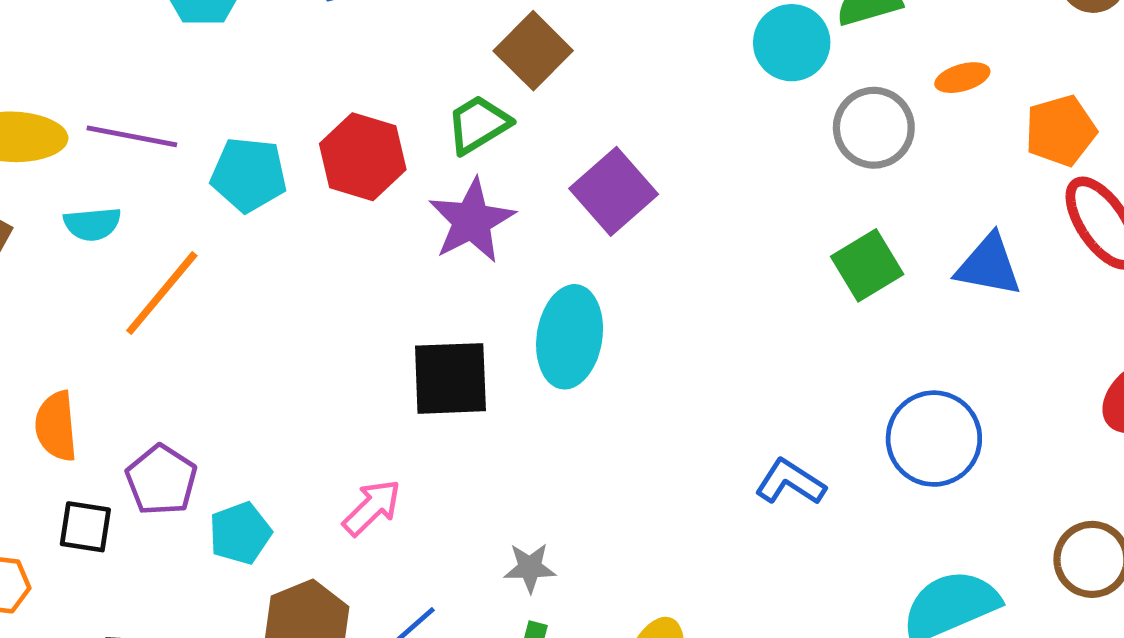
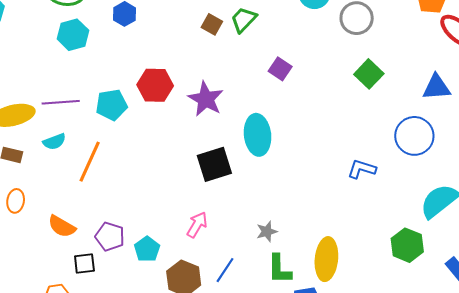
brown square: (533, 51) -> (212, 24), size x0.7
green trapezoid: (478, 124) -> (244, 20), moved
purple square: (614, 191) -> (280, 69), moved, size x0.7
blue triangle: (989, 265) -> (436, 87), moved
orange semicircle: (56, 426) -> (62, 226), turned -40

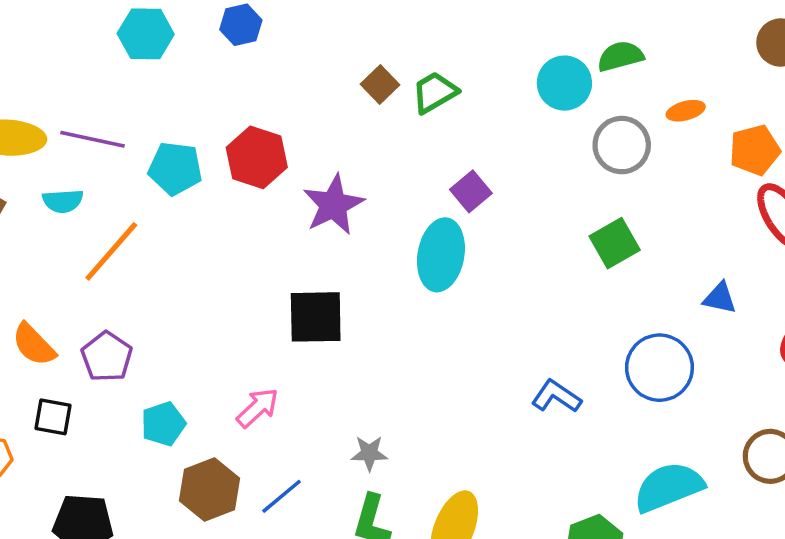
blue triangle: (436, 87) -> (720, 298), size x0.7
cyan ellipse: (258, 135) -> (441, 255), moved
purple pentagon: (110, 237) -> (107, 357), moved

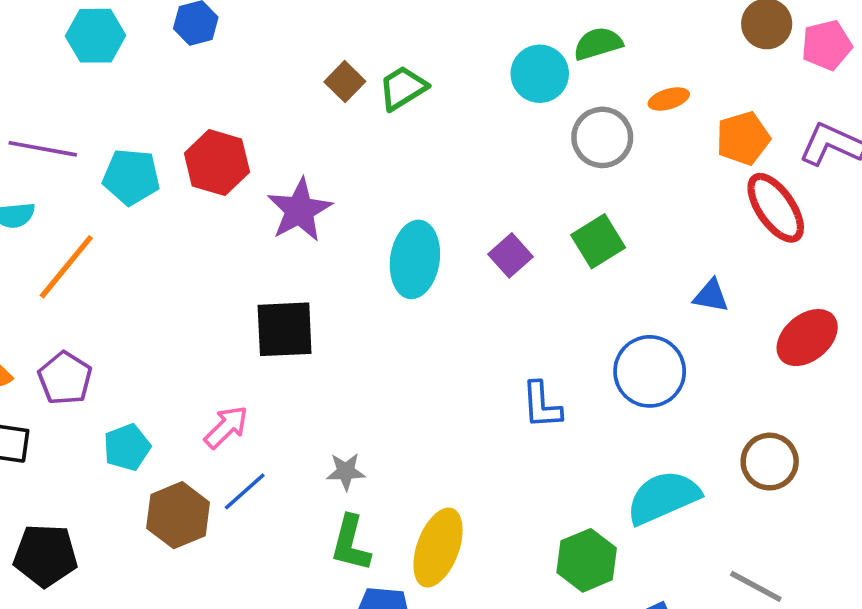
purple square: (471, 191) -> (511, 255), moved
blue L-shape: (556, 396) -> (542, 405), turned -126
blue line: (281, 496) -> (245, 491), moved

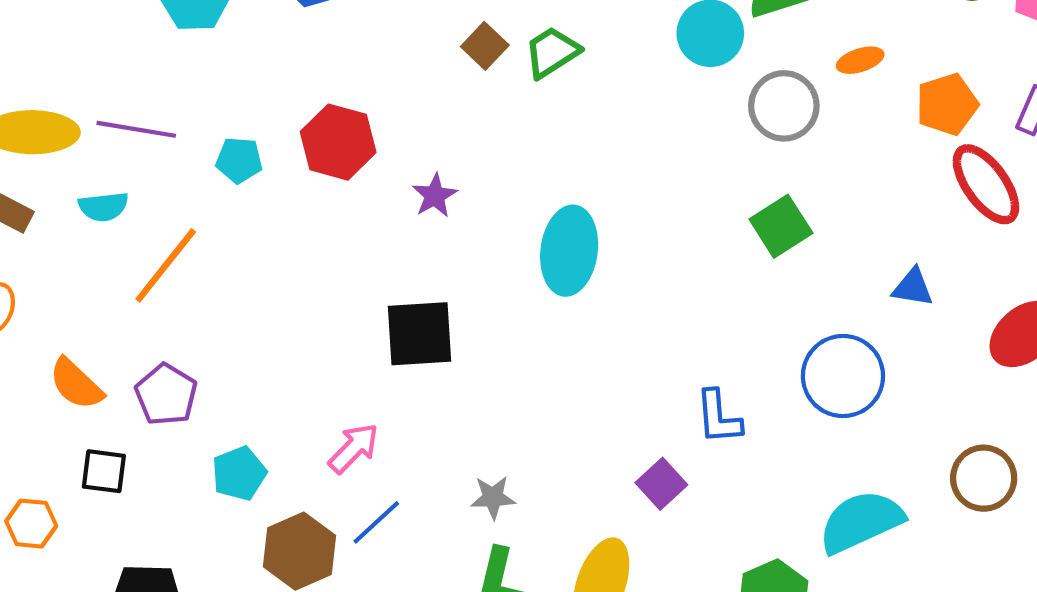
cyan pentagon: (131, 177) -> (239, 160), size x0.7
purple star: (300, 210) -> (435, 196), size x0.6
purple square: (511, 255) -> (661, 484), moved

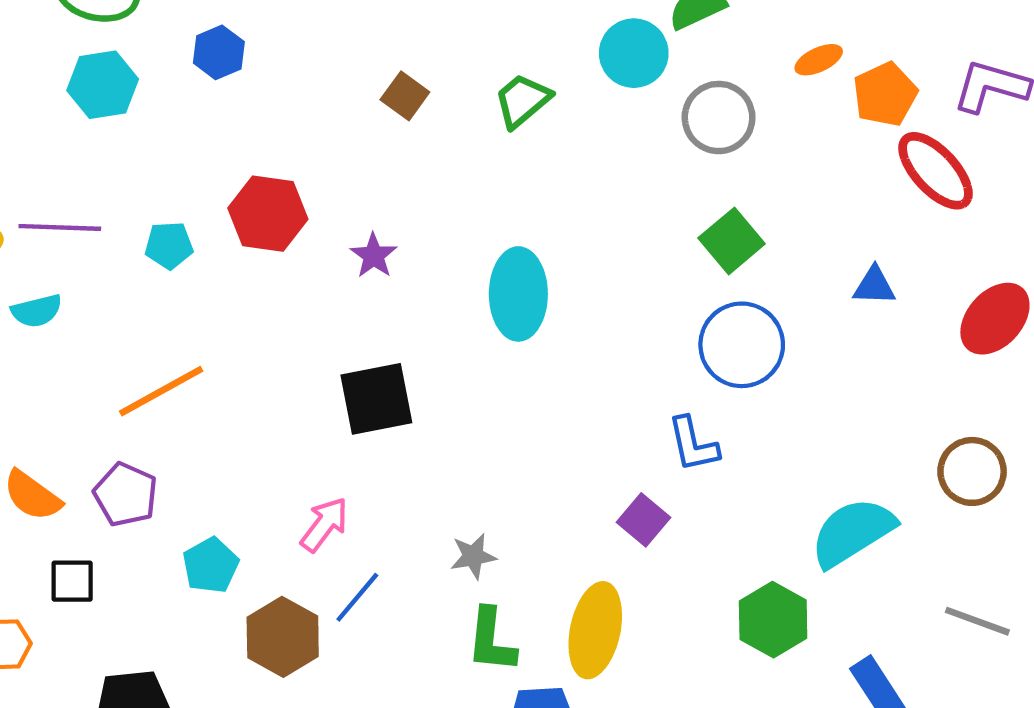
green trapezoid: (552, 52) -> (522, 100), moved
orange ellipse: (860, 60) -> (819, 60), moved
orange line: (166, 265) -> (161, 391), moved, turned 30
blue circle: (843, 376) -> (742, 345), moved

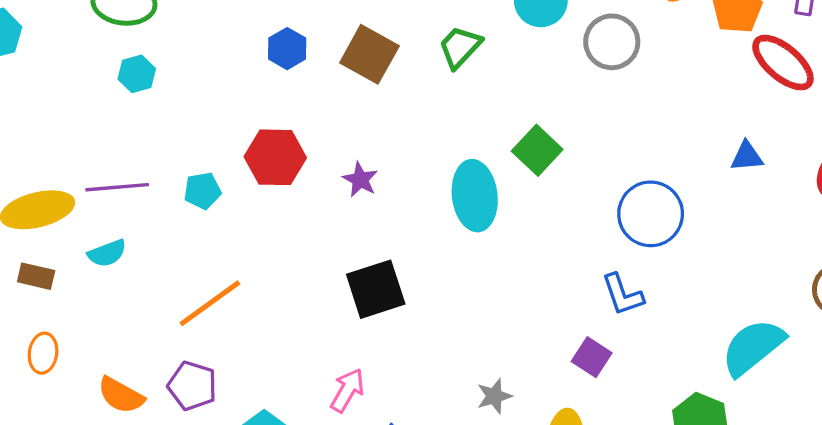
blue hexagon: (219, 52) -> (287, 49), moved
cyan hexagon: (103, 85) -> (137, 74), size x0.7
brown square: (405, 96) -> (369, 54), size x1.6
green square: (732, 241) -> (537, 150), moved
gray star: (473, 556) -> (494, 396), moved

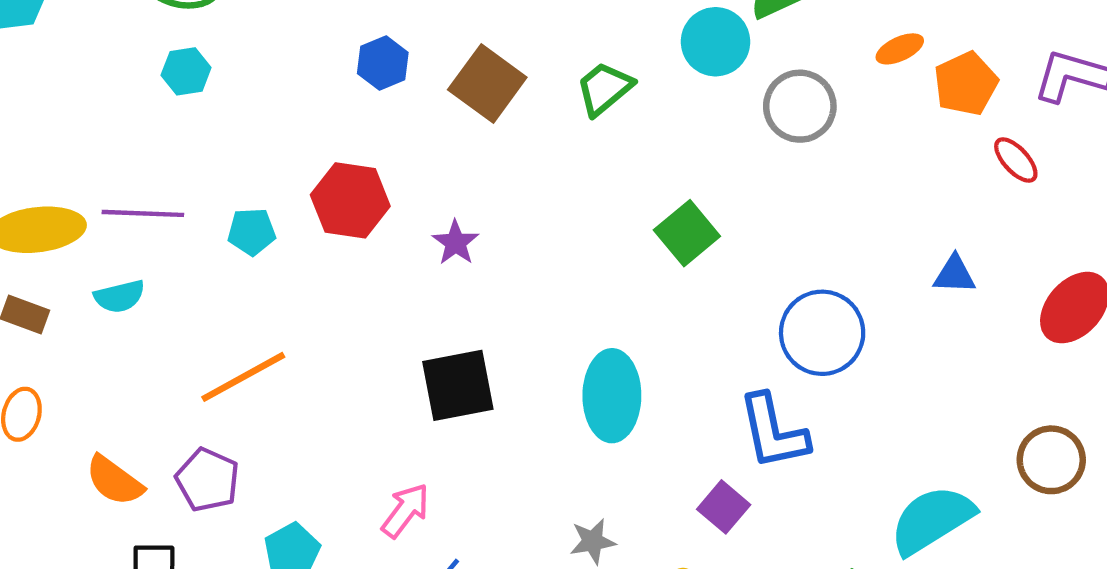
red ellipse: (783, 63) -> (1016, 160), size x0.6
cyan ellipse: (475, 196) -> (612, 396), moved
blue L-shape: (623, 295) -> (773, 432), size x1.4

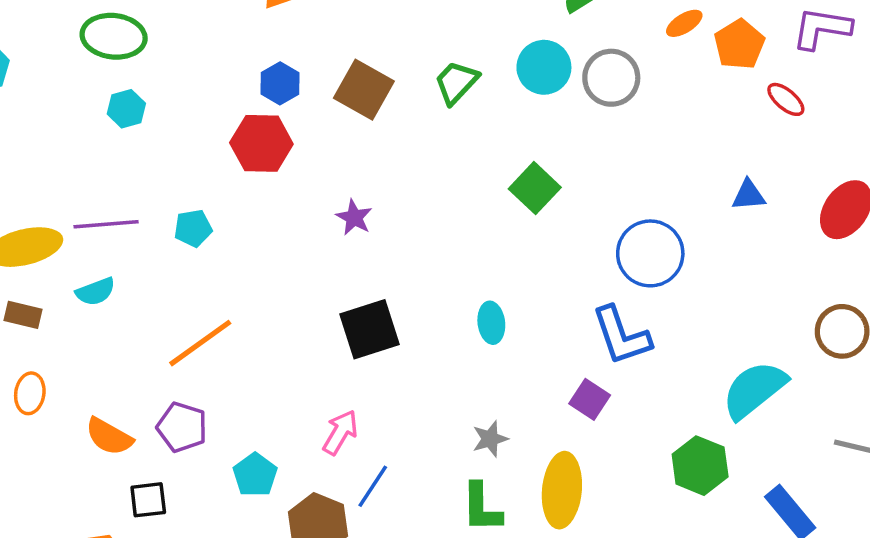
cyan circle: (716, 42) -> (544, 67), moved
red hexagon: (350, 200) -> (261, 143), moved
cyan ellipse: (612, 396) -> (491, 323), size x0.6

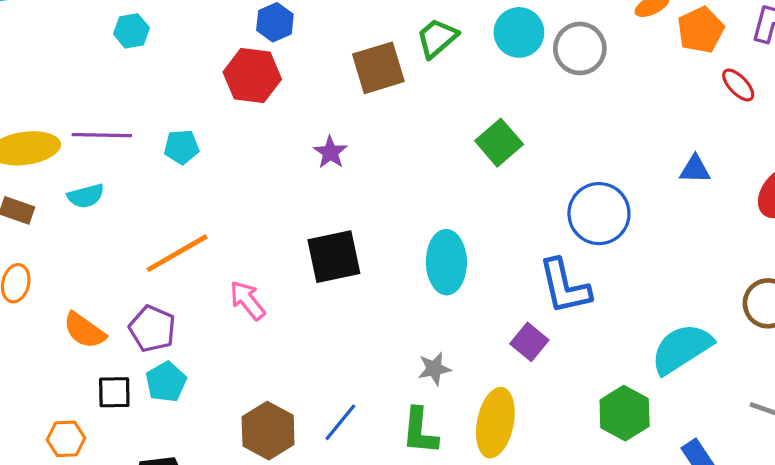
brown square: (364, 90) -> (378, 68), moved, turned 38
cyan ellipse: (491, 323) -> (446, 262), size x1.6
pink arrow: (340, 432) -> (247, 300), moved, turned -75
cyan pentagon: (255, 475) -> (166, 382), moved
blue line: (373, 486) -> (340, 422), moved

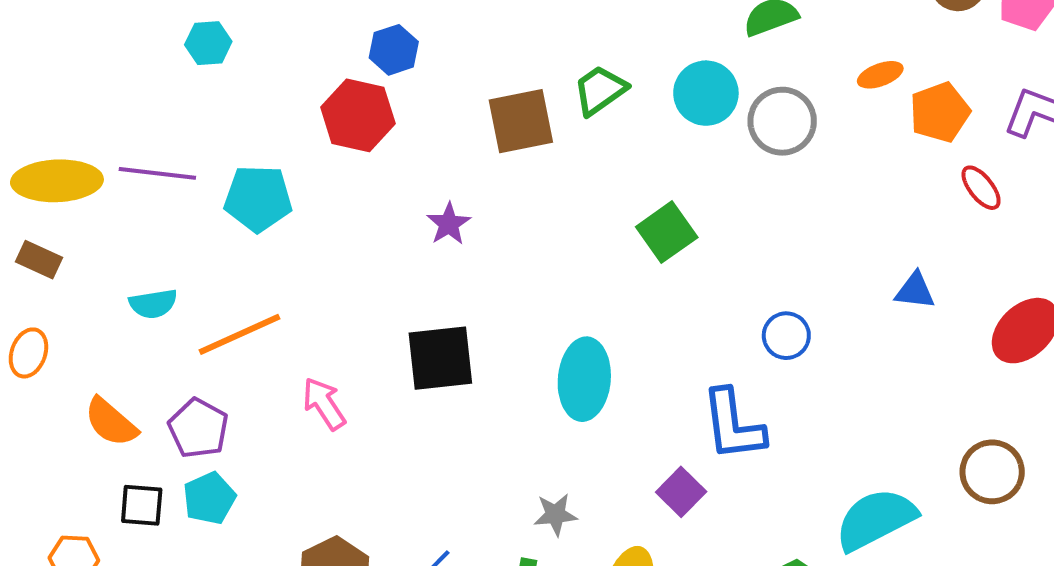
cyan pentagon: (181, 147) -> (258, 198), size x1.5
cyan semicircle: (86, 196) -> (153, 304), moved
blue circle: (599, 214) -> (786, 336), size x0.6

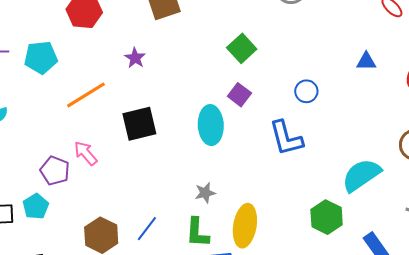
orange line: (240, 334) -> (86, 95), moved
purple pentagon: (198, 428) -> (55, 171), moved
purple square: (681, 492) -> (239, 95), moved

